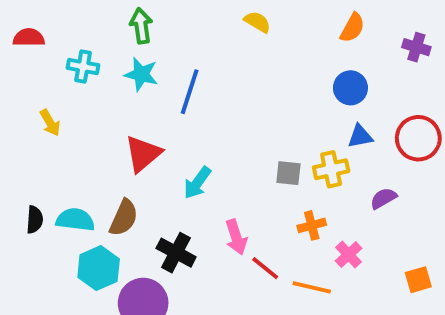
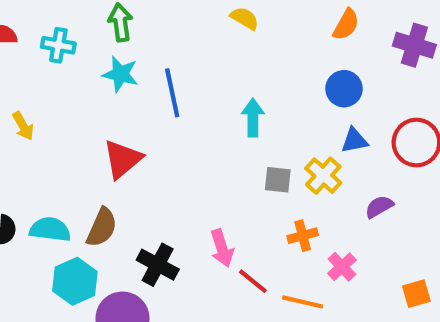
purple cross: (416, 47) -> (414, 45), size x1.4
cyan cross: (83, 67) -> (58, 45), moved
blue line: (190, 92) -> (172, 93), turned -30
yellow cross: (331, 169) -> (323, 176), turned -36
cyan arrow: (197, 183) -> (253, 118), moved, turned 144

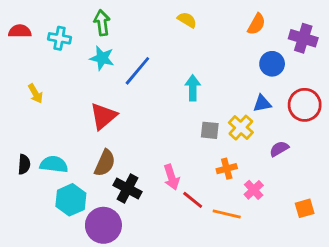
blue circle: (344, 89) -> (272, 64), moved
blue line: (172, 93) -> (137, 71), turned 52
brown semicircle: (102, 227) -> (105, 163), moved

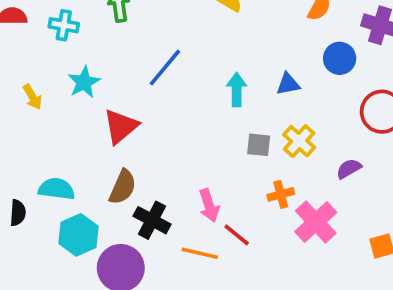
cyan star: (102, 58) -> (84, 82), moved, turned 30
blue triangle: (262, 103) -> (288, 84), moved
black semicircle: (24, 164) -> (18, 213), moved
pink cross: (254, 190) -> (316, 222), size x1.6
orange line: (227, 214) -> (200, 253), moved

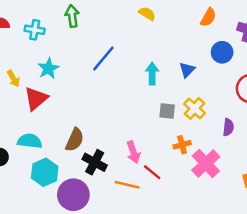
blue triangle: (288, 84) -> (187, 70), turned -35
red triangle: (121, 126) -> (36, 99), moved
purple semicircle: (349, 169) -> (228, 127), turned 126

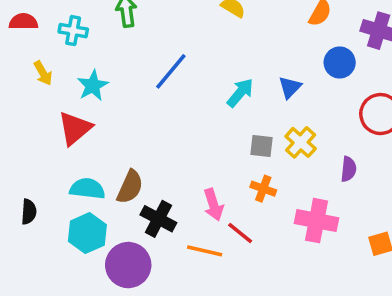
cyan arrow: (152, 74) -> (240, 93), turned 40
yellow arrow: (13, 79) -> (43, 73), moved
cyan semicircle: (30, 141) -> (87, 189), moved
orange cross: (182, 145) -> (263, 189), moved, turned 35
pink cross: (206, 163) -> (317, 221), turned -36

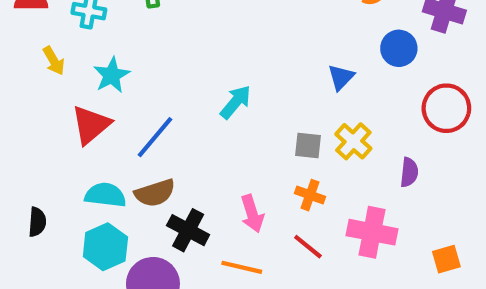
blue line: (171, 71) -> (155, 137), moved
cyan arrow: (240, 93) -> (236, 102), moved
brown semicircle: (130, 187) -> (155, 193), turned 48
red line: (240, 233) -> (308, 247), moved

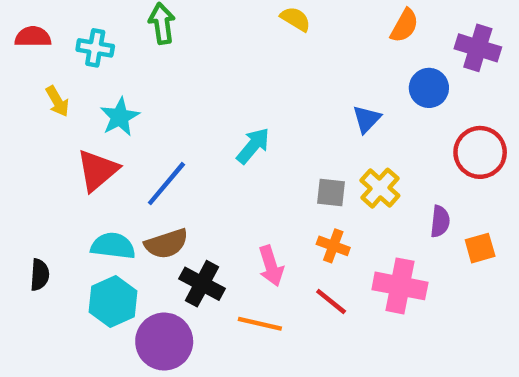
orange square: (446, 259) -> (480, 248), moved

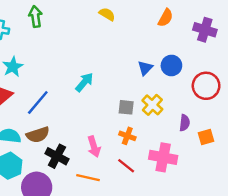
blue circle: (429, 88) -> (171, 66), moved

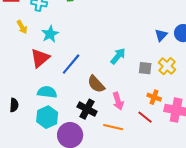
cyan arrow: (84, 82) -> (118, 56), moved
brown semicircle: (38, 135) -> (96, 84), moved, turned 66
orange cross: (127, 136) -> (154, 97), moved

